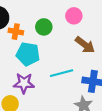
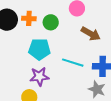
orange cross: (16, 32) -> (29, 18), moved
cyan line: (62, 73) -> (73, 63), turned 40

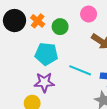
orange cross: (29, 18) -> (38, 21), turned 32

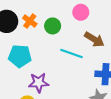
cyan pentagon: (46, 54) -> (20, 56), moved
cyan line: (80, 70) -> (71, 54), moved

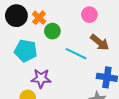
green circle: (53, 26) -> (52, 31), moved

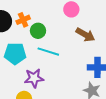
orange cross: (39, 18) -> (23, 20), turned 32
cyan line: (76, 54) -> (48, 52), moved

